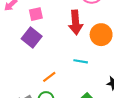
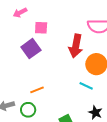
cyan line: (81, 61) -> (86, 86), moved

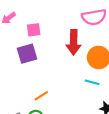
purple square: (31, 49) -> (27, 54), turned 30

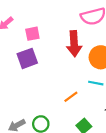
orange line: (41, 96) -> (71, 97), moved

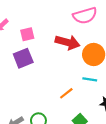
red arrow: (74, 44) -> (68, 42), turned -70

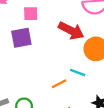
cyan line: (90, 79) -> (78, 73), moved

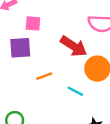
orange line: (59, 84) -> (44, 76), moved

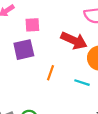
orange line: (44, 76) -> (50, 73), turned -42

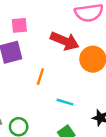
cyan line: (82, 83) -> (65, 102), moved

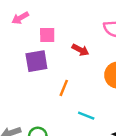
red arrow: (65, 41) -> (80, 50), moved, size x0.6

